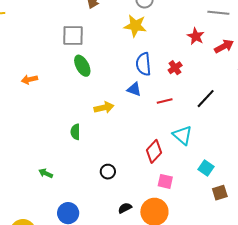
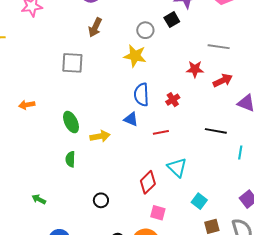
red star: (196, 36) -> (195, 69), turned -30
green ellipse: (82, 66) -> (71, 122), moved
black line: (206, 99) -> (216, 131), moved, turned 55

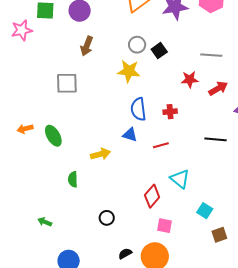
black square: (172, 20) -> (159, 51), moved
red cross: (173, 100) -> (170, 112), turned 32
green ellipse: (71, 122) -> (53, 136), moved

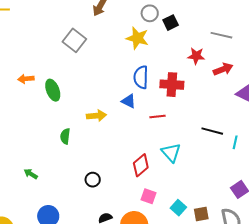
gray square: (67, 83) -> (74, 40), turned 30
red cross: (170, 112) -> (172, 85), size x1.6
black line: (216, 139) -> (212, 131), moved
cyan square: (205, 211) -> (178, 208), moved

